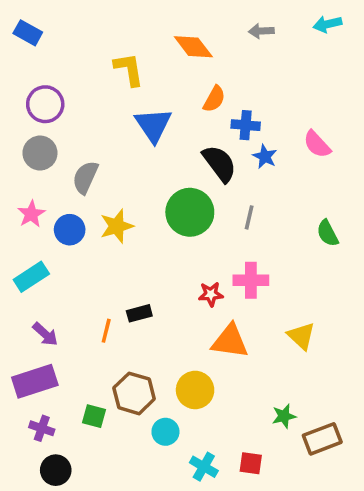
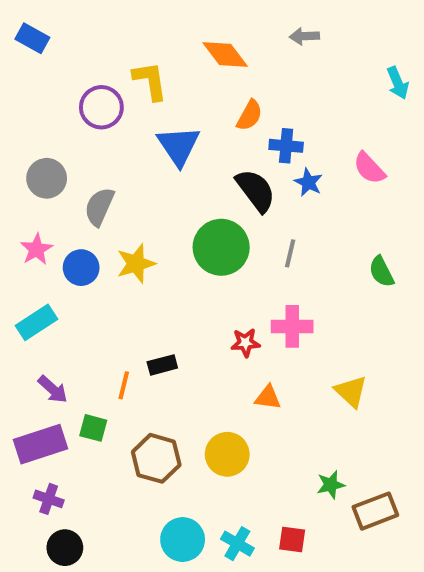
cyan arrow: (327, 24) -> (398, 83), moved, turned -100
purple circle: (45, 104) -> (101, 107), moved
orange triangle: (230, 341) -> (268, 397), size x0.6
green square: (94, 416) -> (93, 428), moved
cyan circle: (165, 432) -> (183, 540), moved, size x1.4

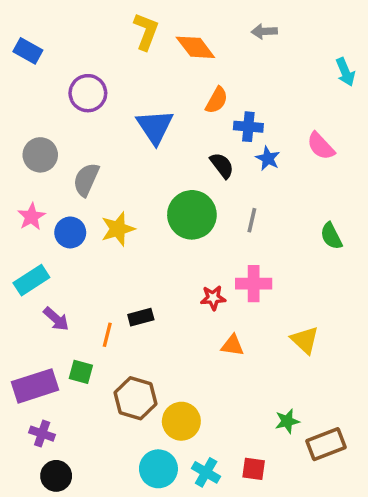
blue rectangle: (32, 38) -> (28, 51), moved
yellow L-shape: (150, 81) -> (146, 31), moved, turned 30
black semicircle: (256, 190) -> (222, 165), size x0.7
purple arrow: (53, 389) -> (56, 319), moved
yellow circle: (227, 454) -> (181, 421), moved

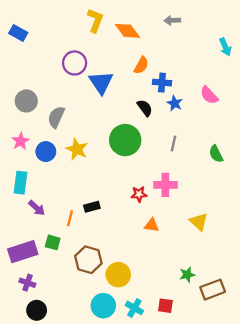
purple circle: (88, 93) -> (75, 63), moved
gray line: (252, 220) -> (173, 144), moved
yellow star: (118, 229) -> (77, 149), turned -30
cyan rectangle: (31, 280) -> (21, 183), turned -50

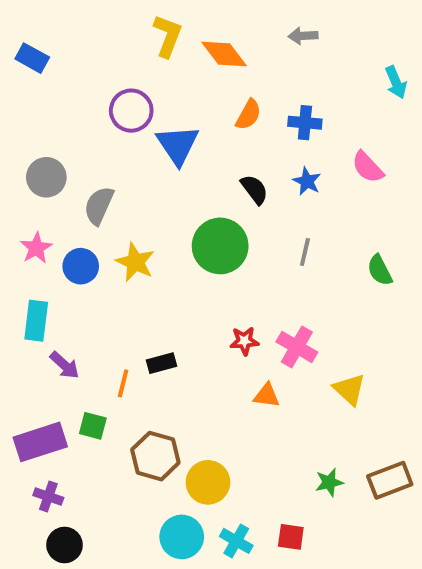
blue cross: (162, 83) -> (305, 123), moved
pink cross: (165, 185) -> (297, 347), moved, turned 30
brown rectangle: (213, 290) -> (390, 480), moved

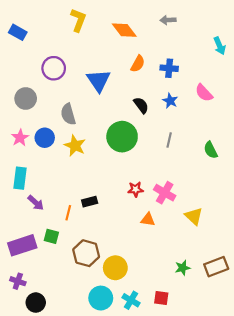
yellow L-shape: (168, 36) -> (78, 20), moved
purple circle: (131, 111) -> (54, 68), moved
gray semicircle: (99, 206) -> (68, 114), moved, turned -40
blue circle: (81, 266) -> (45, 138), moved
purple cross: (48, 496) -> (18, 281), moved

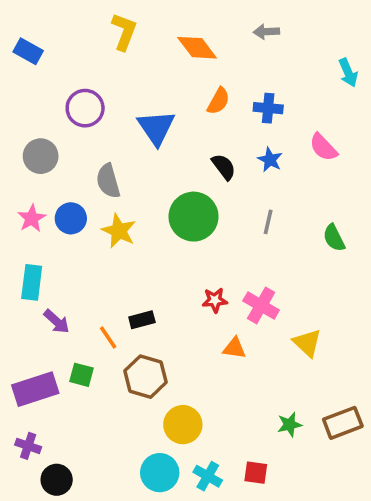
orange line: (68, 213) -> (108, 337), turned -48
brown hexagon: (86, 253) -> (145, 377), moved

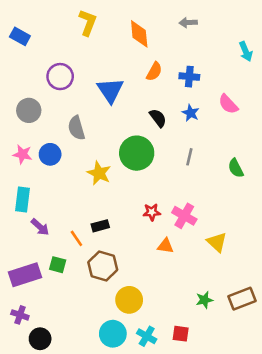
orange diamond: (197, 48) -> (139, 34), turned 32
pink star: (32, 218) -> (22, 154), turned -30
yellow star: (119, 231) -> (99, 173), moved

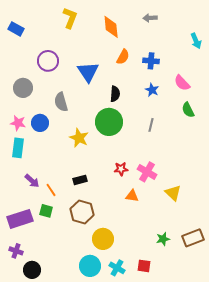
black semicircle: (158, 118) -> (115, 94), moved, turned 42
green semicircle: (236, 168) -> (188, 110), moved
cyan rectangle: (22, 199) -> (18, 148), moved
orange line: (76, 238) -> (51, 190), moved

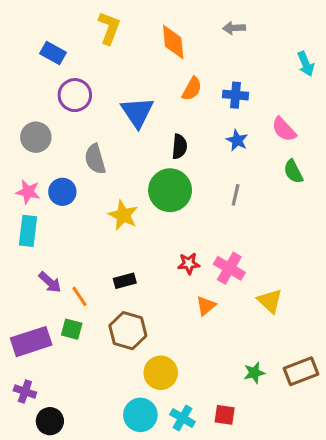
blue rectangle: (16, 29) -> (53, 53), moved
orange triangle: (132, 196) -> (206, 306), turned -48

